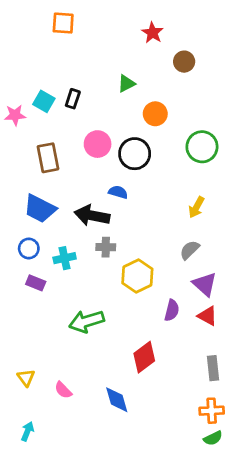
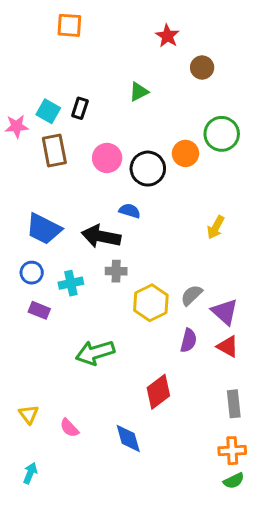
orange circle: (155, 114) -> (185, 153), moved
green circle: (202, 147) -> (222, 134), moved
brown rectangle: (48, 158) -> (54, 150), moved
gray semicircle: (190, 250) -> (192, 295), moved

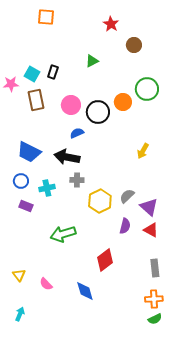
blue semicircle: (130, 211) -> (77, 133), moved, turned -40

